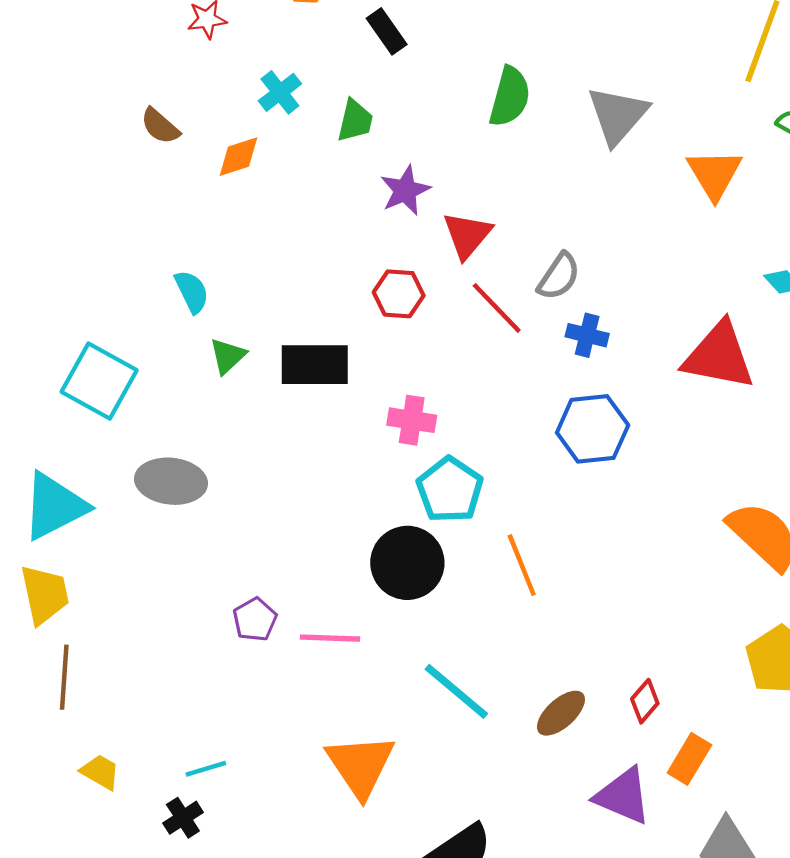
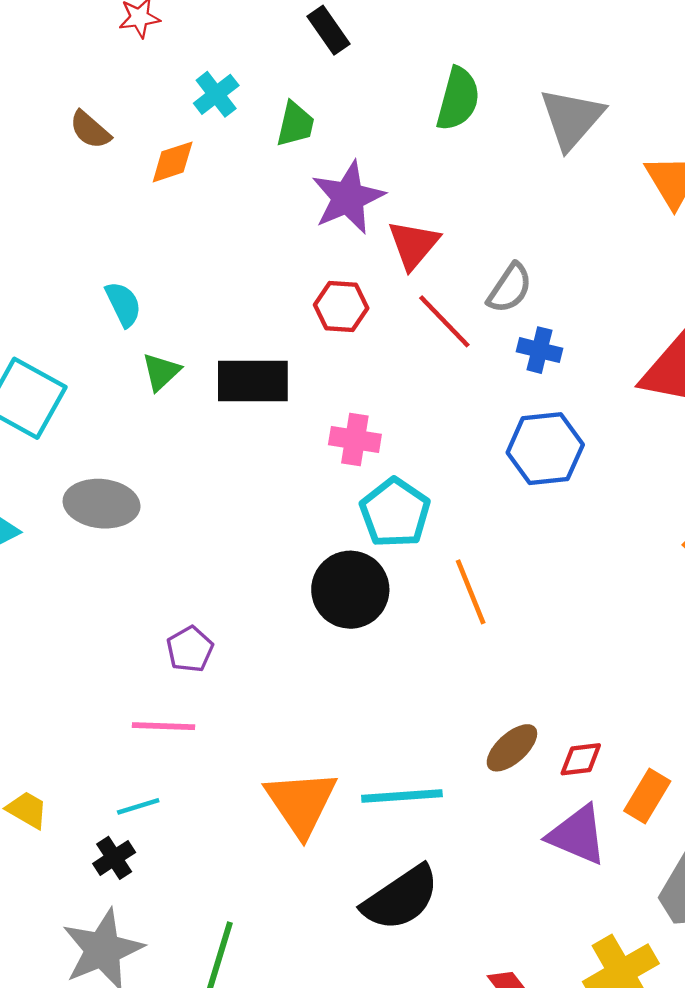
purple star: (405, 190) -> (348, 198), size x1.4
pink line: (330, 638) -> (163, 726), moved
cyan line: (456, 691) -> (402, 796), moved, turned -44
red diamond: (645, 701) -> (581, 759), moved, turned 42

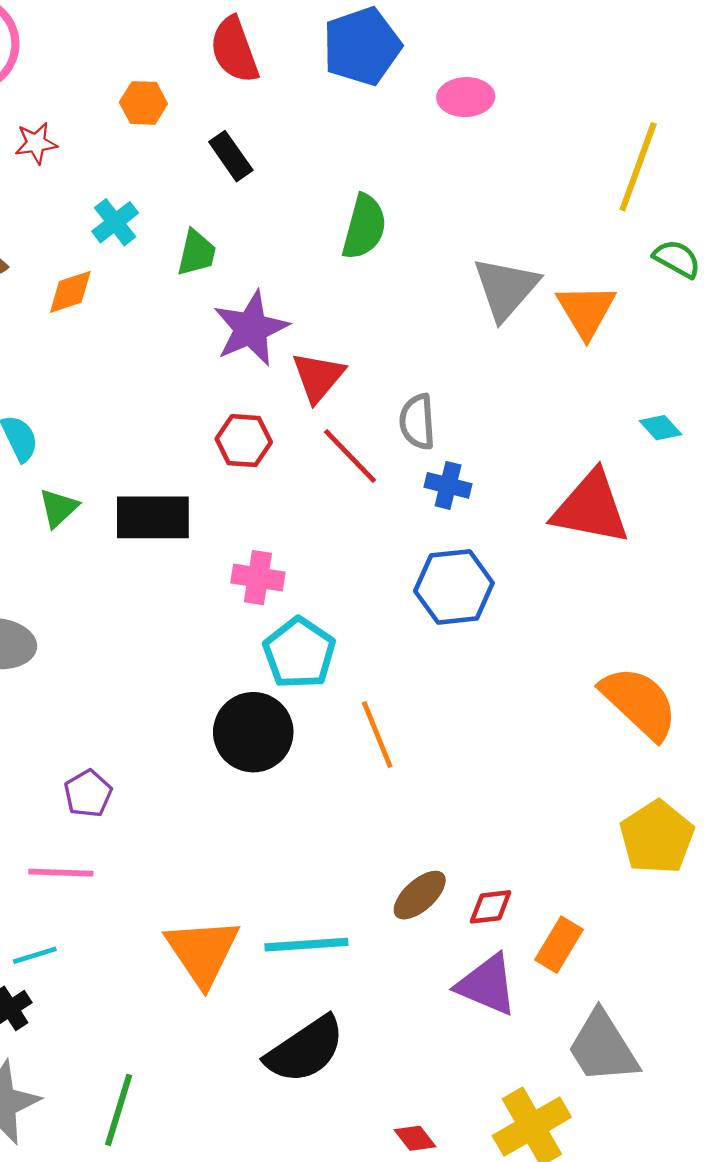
gray triangle: (572, 118) -> (506, 288), moved
gray semicircle: (510, 288) -> (417, 422), turned 142

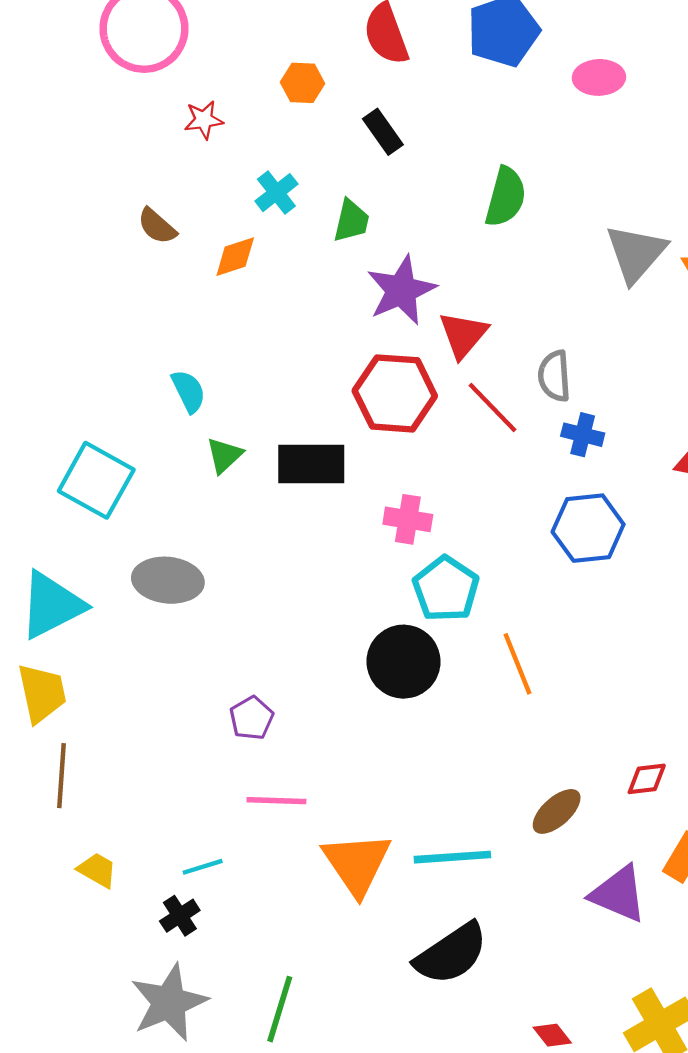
red hexagon: (244, 441) -> (395, 393), size x1.6
pink line: (61, 873) -> (276, 801), moved
red diamond: (491, 907) -> (647, 779), moved

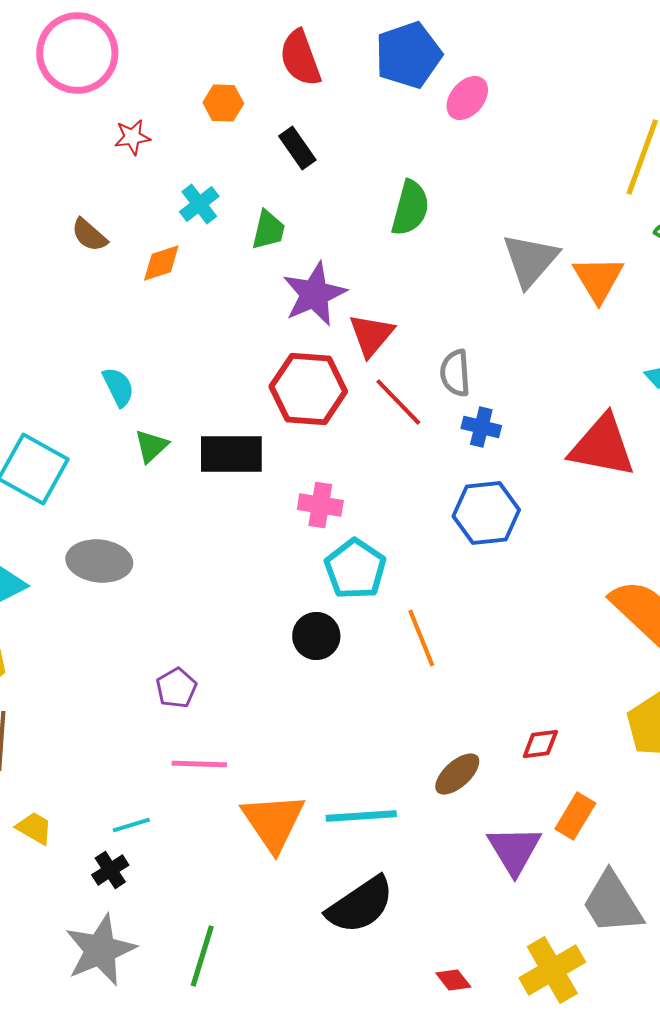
pink ellipse: (599, 77) -> (467, 98), moved, turned -48
black circle: (403, 662) -> (316, 636), size x0.7
purple triangle: (618, 894) -> (514, 850), turned 36

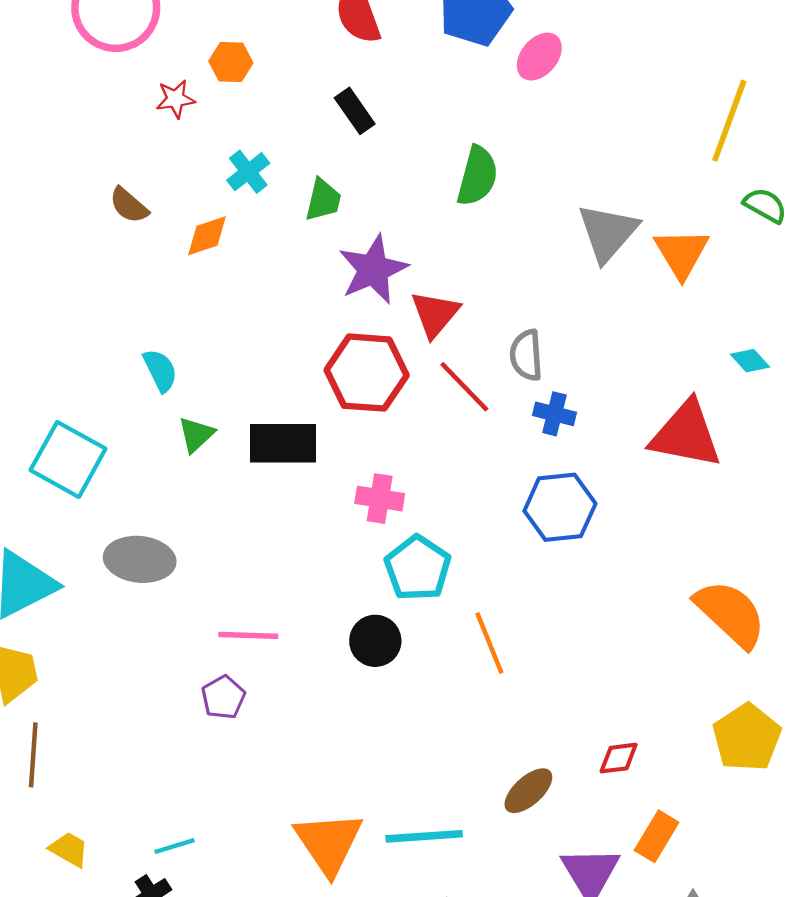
orange hexagon: (223, 103) -> (231, 62), moved
pink line: (199, 764) -> (248, 635), moved

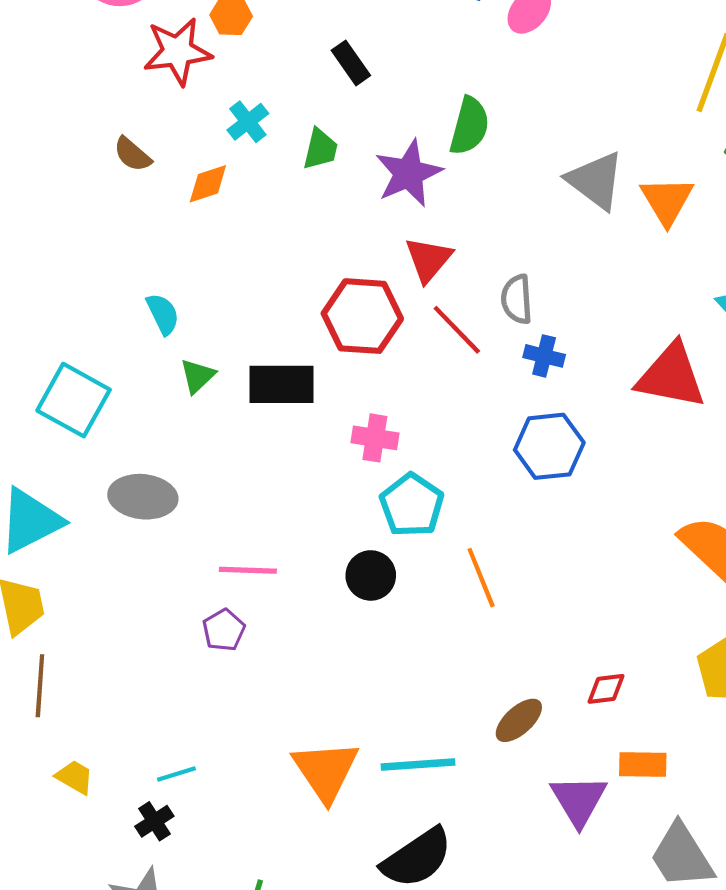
red star: (175, 99) -> (178, 51), size x1.8
gray triangle: (608, 232) -> (595, 181), turned -34
purple star: (373, 269) -> (409, 173), moved
orange rectangle: (657, 836) -> (643, 765), turned 60

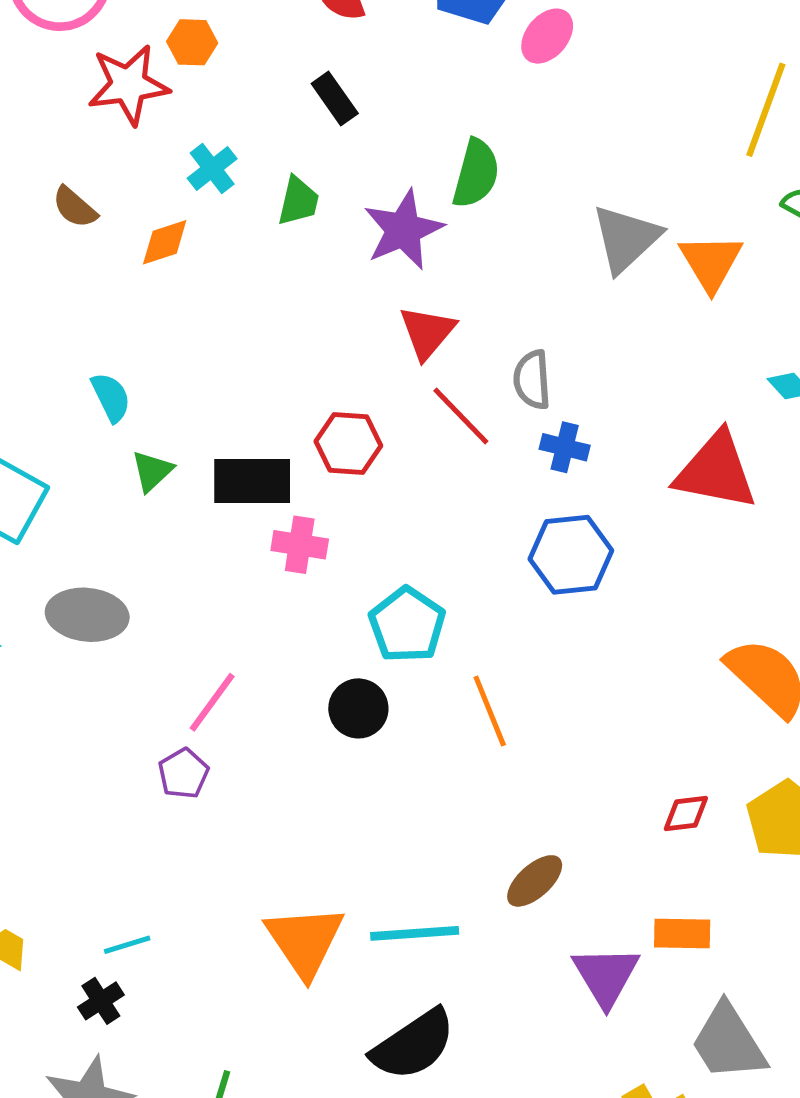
gray triangle: (595, 181) -> (626, 239), turned 40
red hexagon: (362, 316) -> (348, 443), moved, size x0.7
pink cross: (375, 438) -> (300, 545), moved
pink line: (248, 570) -> (212, 702), turned -56
red diamond: (606, 689) -> (686, 813), moved

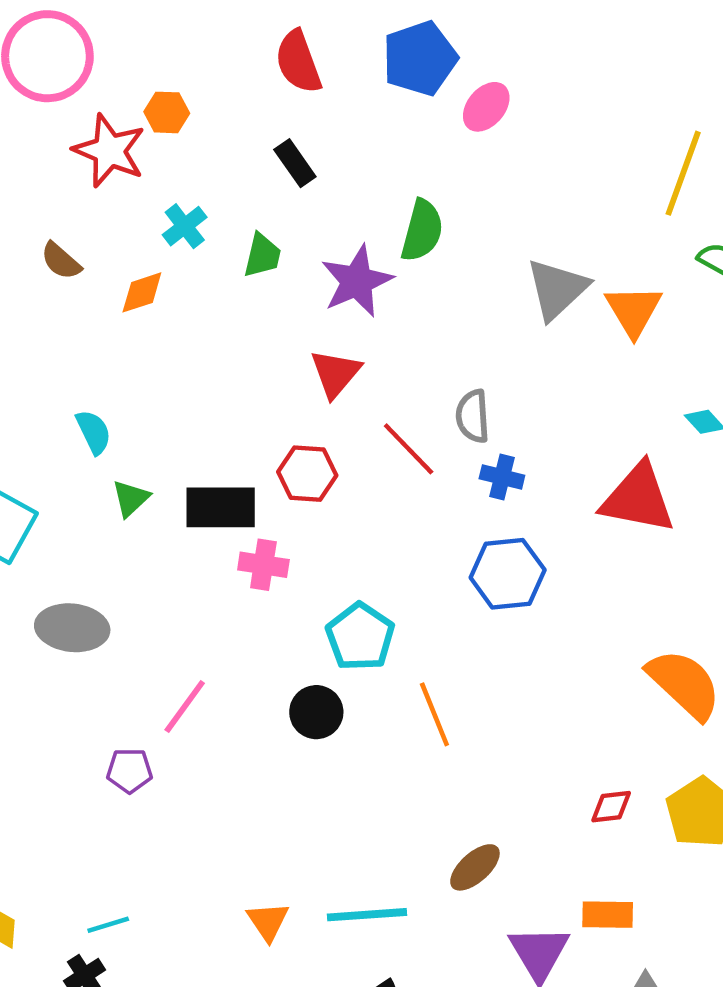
red star: (128, 85) -> (109, 151), turned 30
red triangle: (427, 332) -> (335, 373), moved
purple pentagon: (183, 773) -> (130, 771), moved, turned 30
orange triangle: (305, 941) -> (268, 921), size x0.6

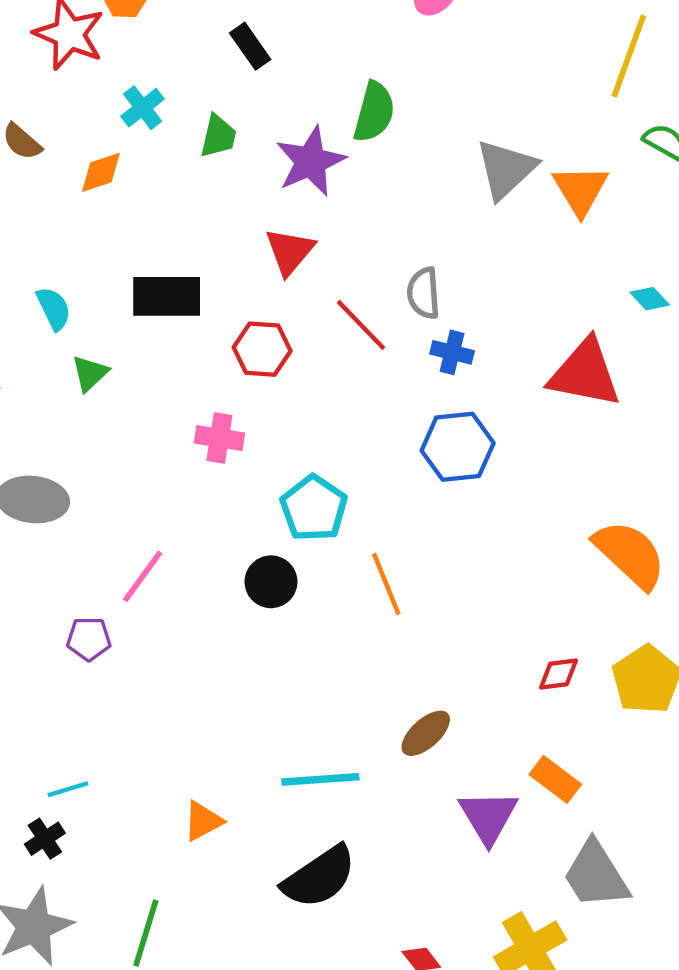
black rectangle: (221, 507) -> (167, 296), moved
orange rectangle: (608, 915) -> (555, 779), turned 36
orange triangle: (268, 921) -> (203, 821), moved, turned 36

